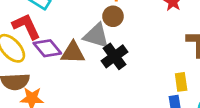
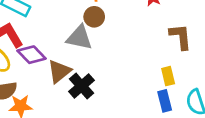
brown triangle: (73, 53) -> (59, 71), moved, turned -35
black cross: (115, 56) -> (82, 86), moved

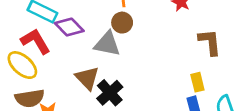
purple diamond: (32, 55) -> (69, 27), moved
brown triangle: (59, 71) -> (87, 78), turned -35

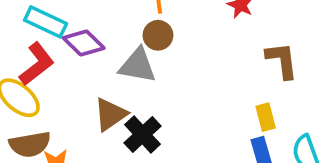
red L-shape: (36, 41) -> (37, 64), turned 84
brown triangle: (87, 78) -> (110, 114), turned 40

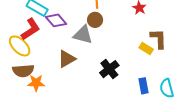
yellow rectangle: (266, 117) -> (146, 49), moved, turned -48
black cross: (143, 134) -> (109, 69), moved

